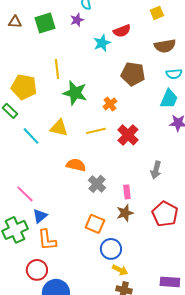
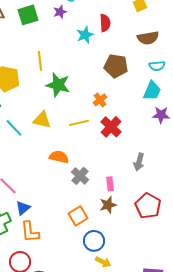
red semicircle: (122, 31) -> (105, 23), turned -72
orange cross: (110, 104) -> (100, 100), moved
orange square: (95, 224) -> (78, 216), turned 36

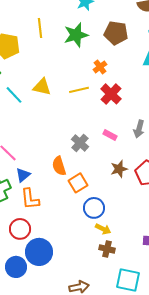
green star: (58, 85) -> (76, 35), moved, turned -30
orange semicircle: (59, 157) -> (59, 166), moved, turned -120
pink rectangle: (110, 184) -> (110, 135), moved, turned -56
brown star: (108, 205) -> (119, 169), moved

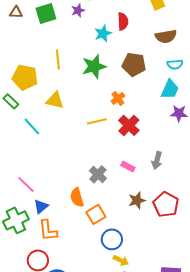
yellow triangle: (42, 87) -> (55, 100), moved

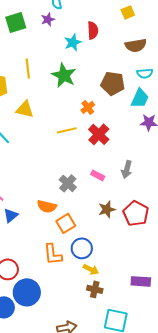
brown pentagon: (134, 64) -> (113, 83), moved
green star: (94, 66) -> (64, 75), turned -30
orange semicircle: (77, 197) -> (47, 206), turned -60
orange L-shape: (48, 230) -> (53, 254), moved

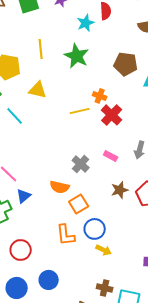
orange cross: (88, 107) -> (100, 96), moved, turned -32
brown cross: (95, 289) -> (105, 288), moved
blue circle: (27, 292) -> (49, 280), moved, size x0.7

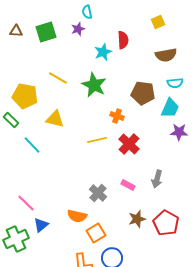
yellow line: (41, 49) -> (58, 78), turned -54
orange cross: (100, 96) -> (117, 116), moved

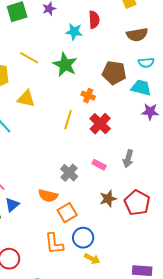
cyan star: (103, 52) -> (74, 32), turned 30
cyan trapezoid: (170, 108) -> (141, 88), turned -100
yellow line: (97, 140) -> (68, 120), turned -60

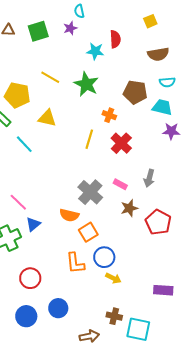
gray cross: (69, 173) -> (90, 192), size x1.4
brown star: (108, 199) -> (129, 208), moved

